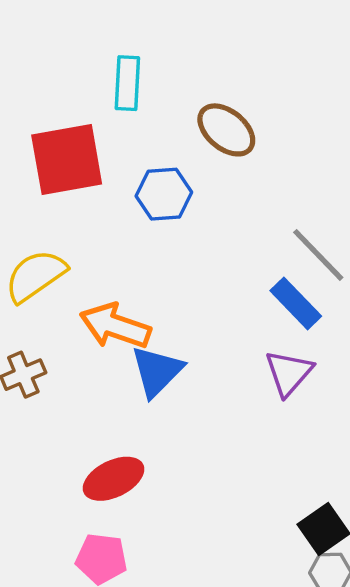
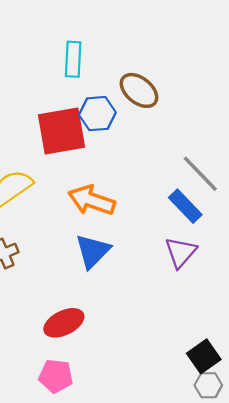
red square: (67, 159) -> (62, 131), moved
blue hexagon: (164, 194) -> (97, 114), moved
orange arrow: (115, 326) -> (92, 200), moved

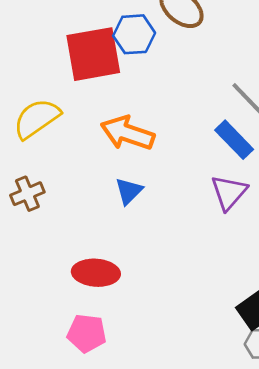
blue triangle: (93, 251) -> (129, 191), size x0.7
red ellipse: (64, 323) -> (96, 273), turned 30

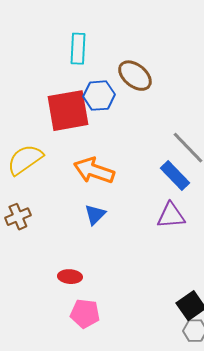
purple triangle: (229, 192) -> (171, 216), turned 44
red ellipse: (96, 273) -> (70, 277), size x0.7
pink pentagon: (87, 333) -> (85, 314), moved

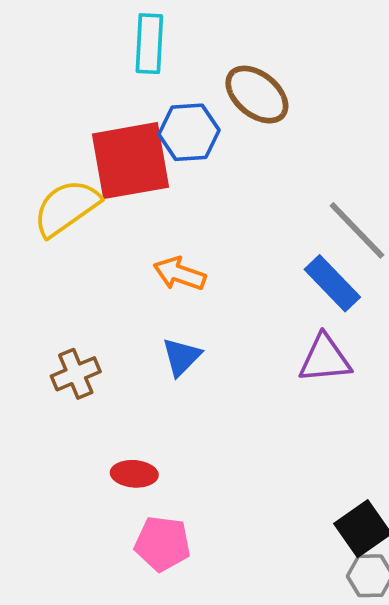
yellow semicircle: (25, 160) -> (66, 208), moved
orange arrow: (94, 171) -> (180, 274), size x0.7
brown cross: (18, 217) -> (76, 374), moved

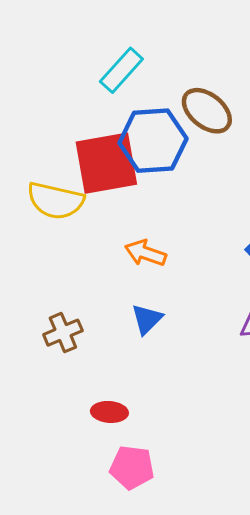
cyan rectangle: (149, 44) -> (121, 70), turned 39
blue hexagon: (189, 132) -> (153, 141), size x1.4
yellow semicircle: (66, 208) -> (55, 201), turned -132

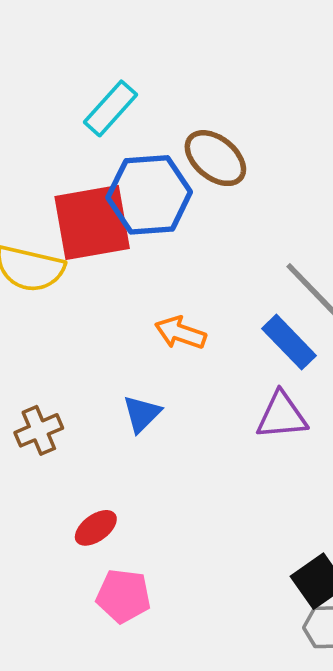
orange arrow: (145, 253) -> (180, 333), moved
red ellipse: (109, 412) -> (96, 528), turned -40

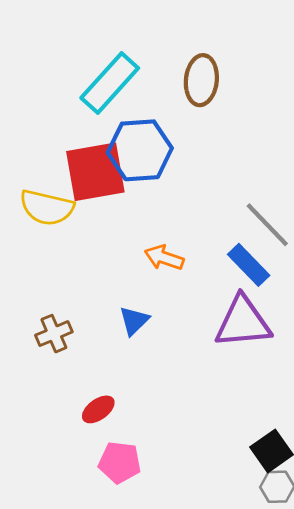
cyan rectangle: (111, 108) -> (110, 83), size x1.4
brown ellipse: (215, 158) -> (201, 80), moved, turned 57
purple triangle: (282, 416) -> (243, 322), size x1.4

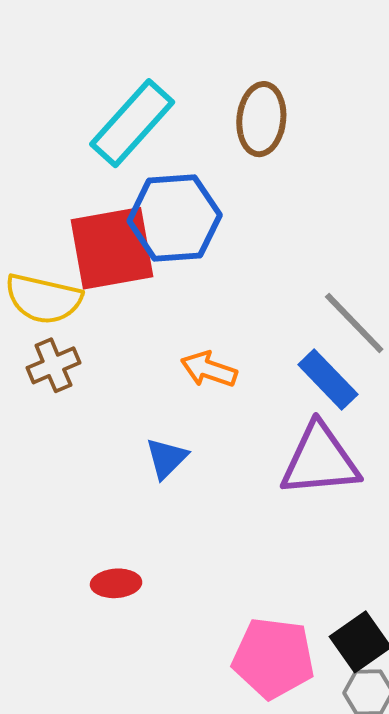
brown cross: (54, 334) -> (53, 365), moved
red ellipse: (98, 409) -> (116, 583), turned 32
pink pentagon: (120, 462) -> (273, 658), moved, size x1.4

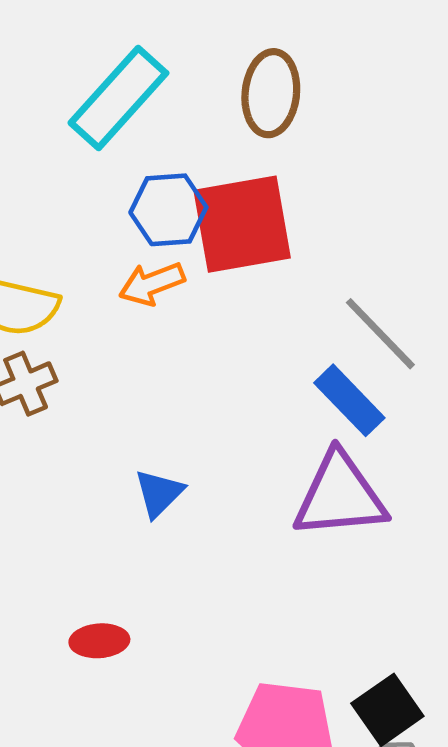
blue hexagon: (175, 218) -> (168, 210), size x0.7
red square: (112, 248) -> (242, 224), moved
orange arrow: (209, 369) -> (152, 284), moved, turned -40

